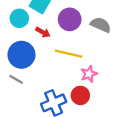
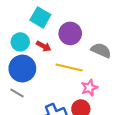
cyan circle: (19, 18) -> (20, 42), moved
gray semicircle: (101, 25) -> (101, 50), moved

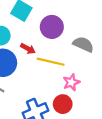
red arrow: (44, 46) -> (28, 49), moved

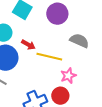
purple circle: (52, 27) -> (57, 14), moved

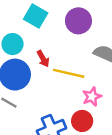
red arrow: (28, 45) -> (43, 59), turned 32

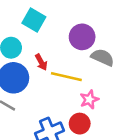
purple circle: (78, 21) -> (82, 37), moved

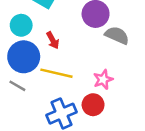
yellow line: (66, 77) -> (56, 73), moved

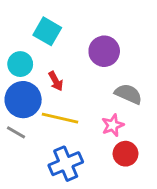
gray semicircle: (117, 35) -> (128, 94), moved
red circle: (93, 105) -> (126, 154), moved

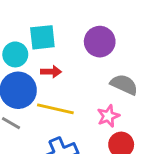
cyan square: (47, 31) -> (42, 37), moved, turned -36
red arrow: (56, 81) -> (51, 72), turned -60

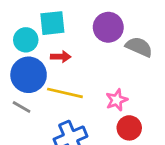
gray semicircle: (124, 85) -> (139, 47), moved

